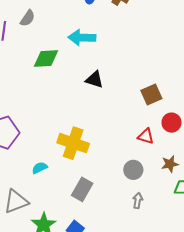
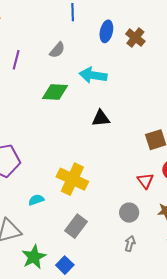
gray semicircle: (28, 18) -> (57, 50), moved
black triangle: (94, 79) -> (101, 118), turned -30
red triangle: (146, 136) -> (145, 181), turned 30

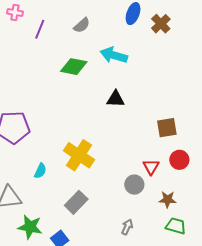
cyan semicircle: (36, 200) -> (40, 171), turned 126
gray circle: (129, 213) -> (134, 185), moved
green star: (34, 257) -> (30, 227), turned 30

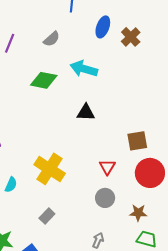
red circle: (179, 160) -> (150, 173), size x1.5
red triangle: (151, 167) -> (107, 167), moved
gray rectangle: (76, 202) -> (47, 216), size x0.7

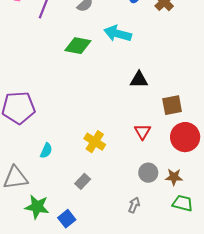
black triangle: (86, 112) -> (139, 80), moved
yellow cross: (50, 169) -> (95, 142), moved, size x0.7
gray circle: (105, 198) -> (148, 173), moved

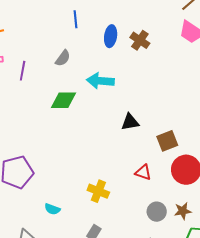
red triangle: (142, 132) -> (143, 172), turned -30
cyan semicircle: (46, 151) -> (52, 209), turned 98

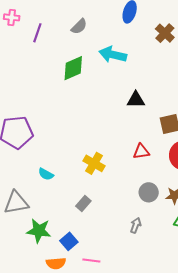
brown cross: (140, 40) -> (165, 33), moved
green diamond: (63, 100) -> (73, 68), turned -32
red triangle: (143, 172) -> (141, 152), turned -36

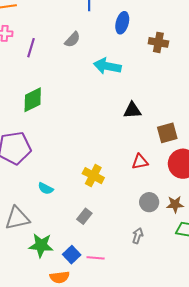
brown cross: (165, 33) -> (158, 42), turned -30
green diamond: (73, 68) -> (33, 100), moved
pink line: (91, 261) -> (96, 258), moved

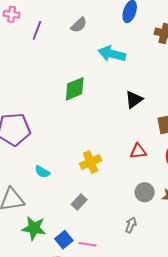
green diamond: (33, 100) -> (75, 89), moved
black triangle: (132, 110) -> (134, 100), turned -36
yellow cross: (93, 176) -> (91, 162), turned 35

